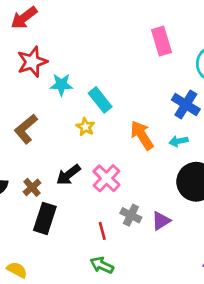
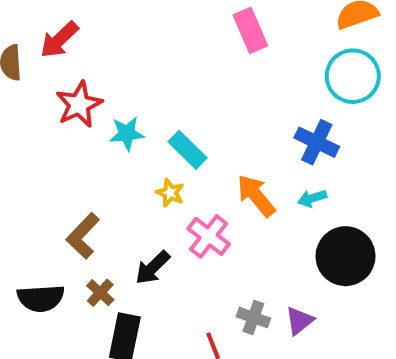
pink rectangle: (161, 41) -> (250, 30), moved
brown L-shape: (26, 129) -> (83, 236), moved
pink cross: (106, 178) -> (209, 236), moved

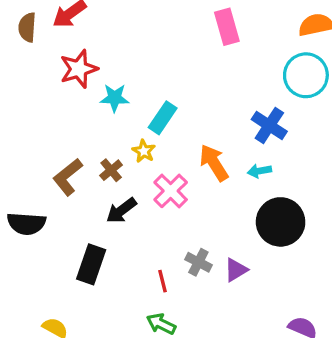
cyan rectangle: (188, 150) -> (163, 118), turned 72
brown cross: (100, 293) -> (111, 170), moved

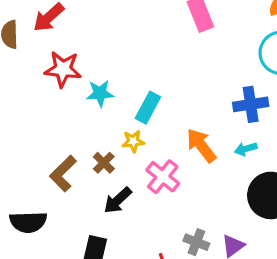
red star: (79, 69) -> (63, 69), turned 30
blue cross: (269, 125) -> (251, 104), turned -36
yellow star: (144, 151) -> (133, 141), turned -30

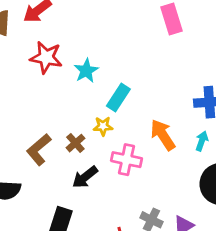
cyan star: (100, 93) -> (86, 71), moved, turned -30
cyan arrow: (246, 149) -> (202, 141), turned 120
pink cross: (163, 177) -> (126, 160), turned -32

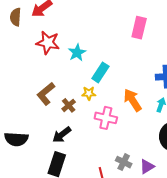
pink rectangle: (171, 19) -> (139, 28), moved, turned 30
brown L-shape: (39, 150) -> (46, 94), moved
black arrow: (85, 177) -> (62, 135), moved

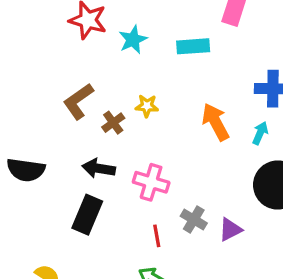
cyan rectangle: (100, 72) -> (193, 46), moved, turned 48
pink cross: (106, 118) -> (151, 182), moved
black arrow: (62, 135) -> (99, 168), turned 42

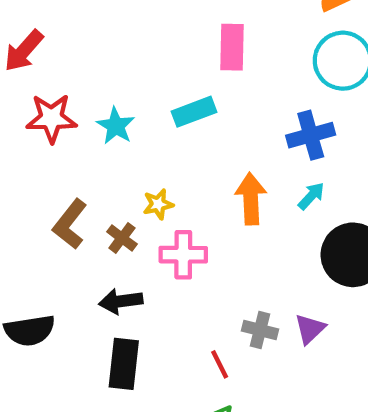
orange arrow: (216, 122) -> (251, 199), turned 42
cyan arrow: (260, 133) -> (311, 196), turned 35
pink cross: (151, 182) -> (183, 255), moved

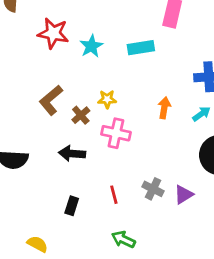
orange arrow: (251, 199) -> (164, 108), size x0.7
black rectangle: (124, 364) -> (72, 206), moved, size x0.6
red line: (220, 364) -> (114, 195), moved

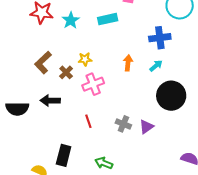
pink cross: (116, 133) -> (93, 84), turned -30
black arrow: (72, 154) -> (50, 100), moved
red line: (114, 195) -> (88, 121), moved
black rectangle: (72, 206) -> (64, 155), moved, size x1.5

